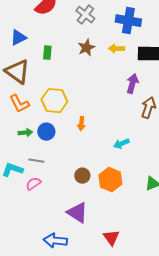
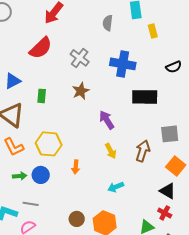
yellow arrow: (116, 49) -> (111, 151), moved, turned -119
purple arrow: (132, 84) -> (107, 120), moved, turned -48

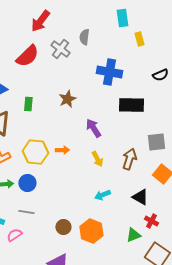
gray semicircle: (108, 23) -> (84, 37), moved
gray cross: (80, 58) -> (60, 49), moved
orange arrow: (76, 167) -> (62, 150), moved, turned -96
black triangle: (168, 191) -> (140, 197), moved
gray line: (31, 204) -> (26, 212), moved

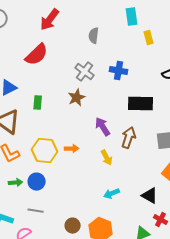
gray cross: (60, 49) -> (85, 72), moved
blue cross: (109, 72) -> (119, 71), size x0.7
brown arrow: (129, 159) -> (129, 138), moved

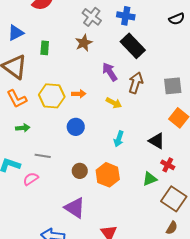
black rectangle: (141, 104) -> (133, 46), moved, turned 45
yellow arrow: (107, 158) -> (114, 103), turned -35
blue circle: (37, 182) -> (76, 127), moved
cyan arrow: (112, 194) -> (119, 139), turned -49

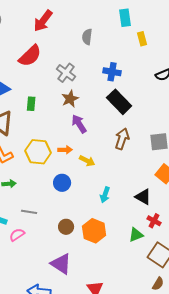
gray cross: (92, 17) -> (66, 73), moved
purple arrow: (110, 72) -> (79, 124), moved
yellow arrow: (114, 103) -> (87, 161), moved

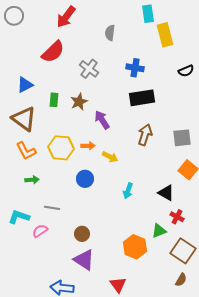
yellow rectangle: (142, 39) -> (165, 35), size x1.6
brown star: (70, 99) -> (79, 102), moved
black rectangle: (119, 102) -> (142, 98), turned -55
brown circle: (66, 227) -> (82, 234), moved
orange hexagon: (94, 231) -> (135, 247), moved

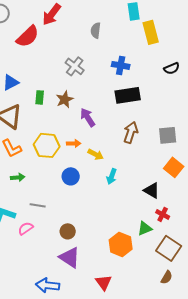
red semicircle: (53, 52) -> (28, 36), moved
cyan arrow: (128, 191) -> (112, 176), moved

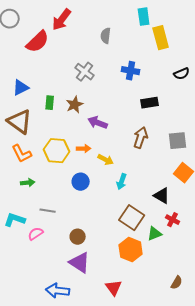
black rectangle: (128, 95) -> (150, 103), moved, size x0.7
purple arrow: (88, 117) -> (98, 123), turned -36
brown square: (169, 248) -> (132, 218), moved

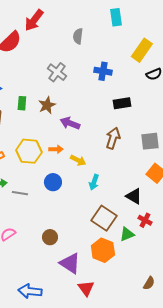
yellow rectangle: (161, 38) -> (142, 50), moved, turned 50
gray line: (48, 211) -> (20, 193), moved
purple triangle: (80, 263) -> (70, 263), moved

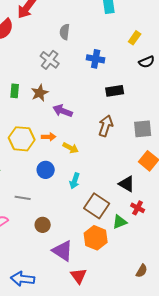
gray semicircle: (78, 36) -> (65, 32), moved
yellow rectangle: (142, 50) -> (135, 38), size x0.6
cyan arrow: (94, 182) -> (75, 181), moved
gray line: (20, 193) -> (23, 198), moved

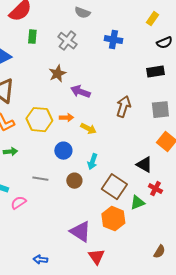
gray semicircle: (65, 32) -> (82, 13), turned -77
green rectangle: (15, 91) -> (32, 37), moved
black rectangle: (115, 91) -> (155, 72), moved
brown circle: (43, 225) -> (74, 181), moved
blue arrow: (23, 279) -> (40, 260), size x0.6

